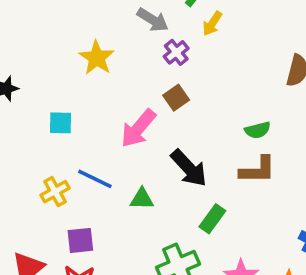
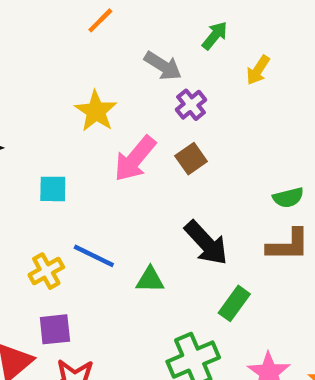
yellow arrow: (212, 23) -> (258, 70), moved
pink arrow: (138, 128) -> (135, 159), moved
purple square: (80, 240) -> (55, 329), moved

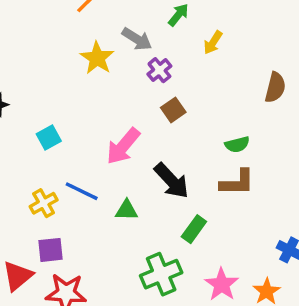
yellow star: (96, 111) -> (97, 58), moved
pink arrow: (135, 159) -> (123, 146), moved
brown square: (191, 159) -> (173, 110), moved
cyan square: (53, 189) -> (49, 138), turned -30

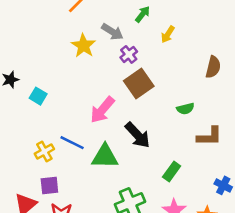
brown square: (173, 110) -> (139, 83), size x1.6
cyan square: (49, 138) -> (38, 96), moved, turned -30
brown L-shape: (237, 182) -> (209, 136), moved
green triangle: (127, 210) -> (105, 156), size x1.6
green rectangle: (194, 229) -> (172, 172), moved

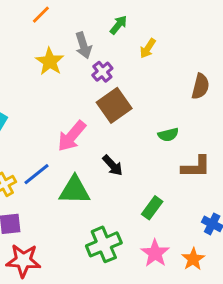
gray arrow: (112, 32) -> (83, 45), turned 40
black arrow: (138, 135) -> (113, 165), size x0.7
blue line: (72, 143) -> (37, 174), turned -65

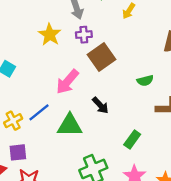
yellow star: (50, 61) -> (50, 35), moved
purple cross: (102, 72) -> (84, 35), moved, turned 35

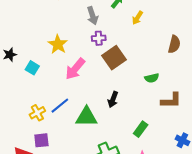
yellow star: (50, 35) -> (58, 44), moved
pink arrow: (67, 82) -> (75, 69), moved
black arrow: (100, 105) -> (113, 99), turned 63

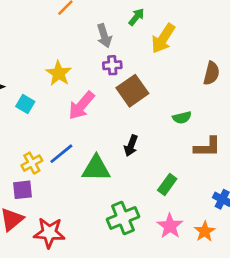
yellow arrow: (137, 18) -> (163, 38), size x1.6
purple square: (41, 140) -> (22, 190), moved

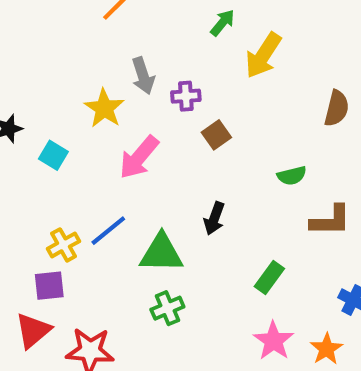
gray arrow: (104, 36) -> (143, 76), moved
brown square: (132, 91) -> (216, 135), size x0.6
green cross: (123, 218) -> (167, 308), moved, size x0.7

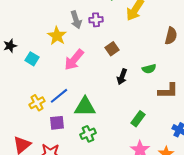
purple cross: (186, 96) -> (96, 20), moved
black arrow: (214, 218) -> (122, 77), moved
purple square: (49, 286) -> (57, 123), moved

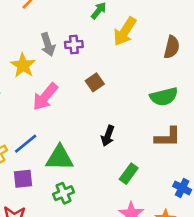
brown semicircle: (171, 36) -> (172, 47), moved
green semicircle: (149, 69) -> (164, 97), moved, size x1.5
black arrow: (122, 77) -> (108, 136), moved

